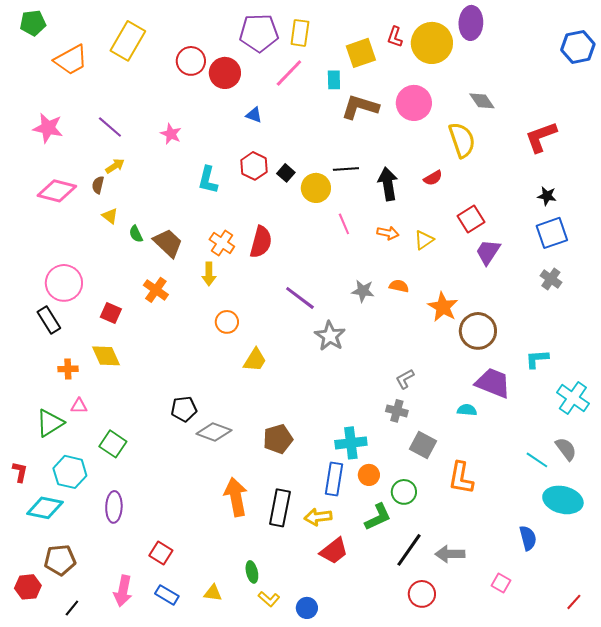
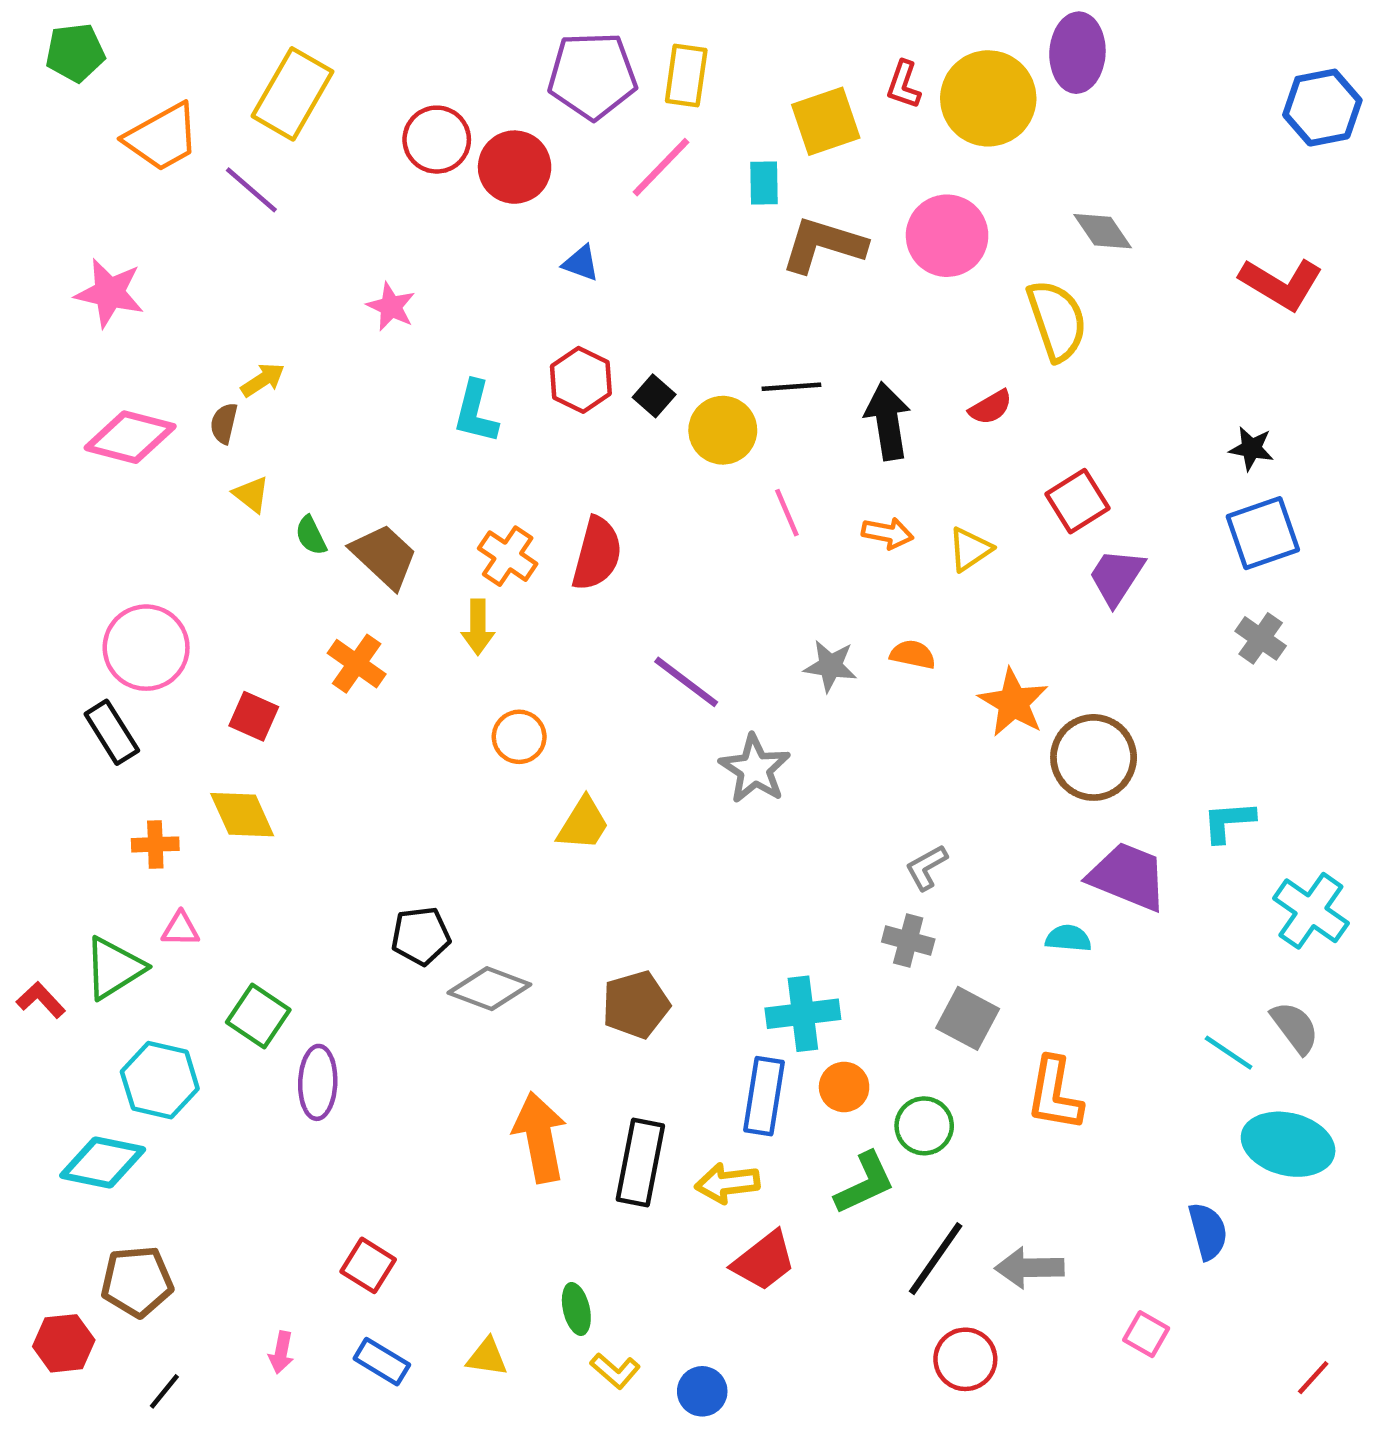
purple line: (110, 127) -> (251, 190), moved
red L-shape: (541, 137) -> (1281, 284), moved, turned -129
red L-shape: (20, 472) -> (41, 1000), moved, turned -55
purple ellipse: (114, 507) -> (318, 1082), moved
pink arrow: (123, 591) -> (281, 1352), size x0.6

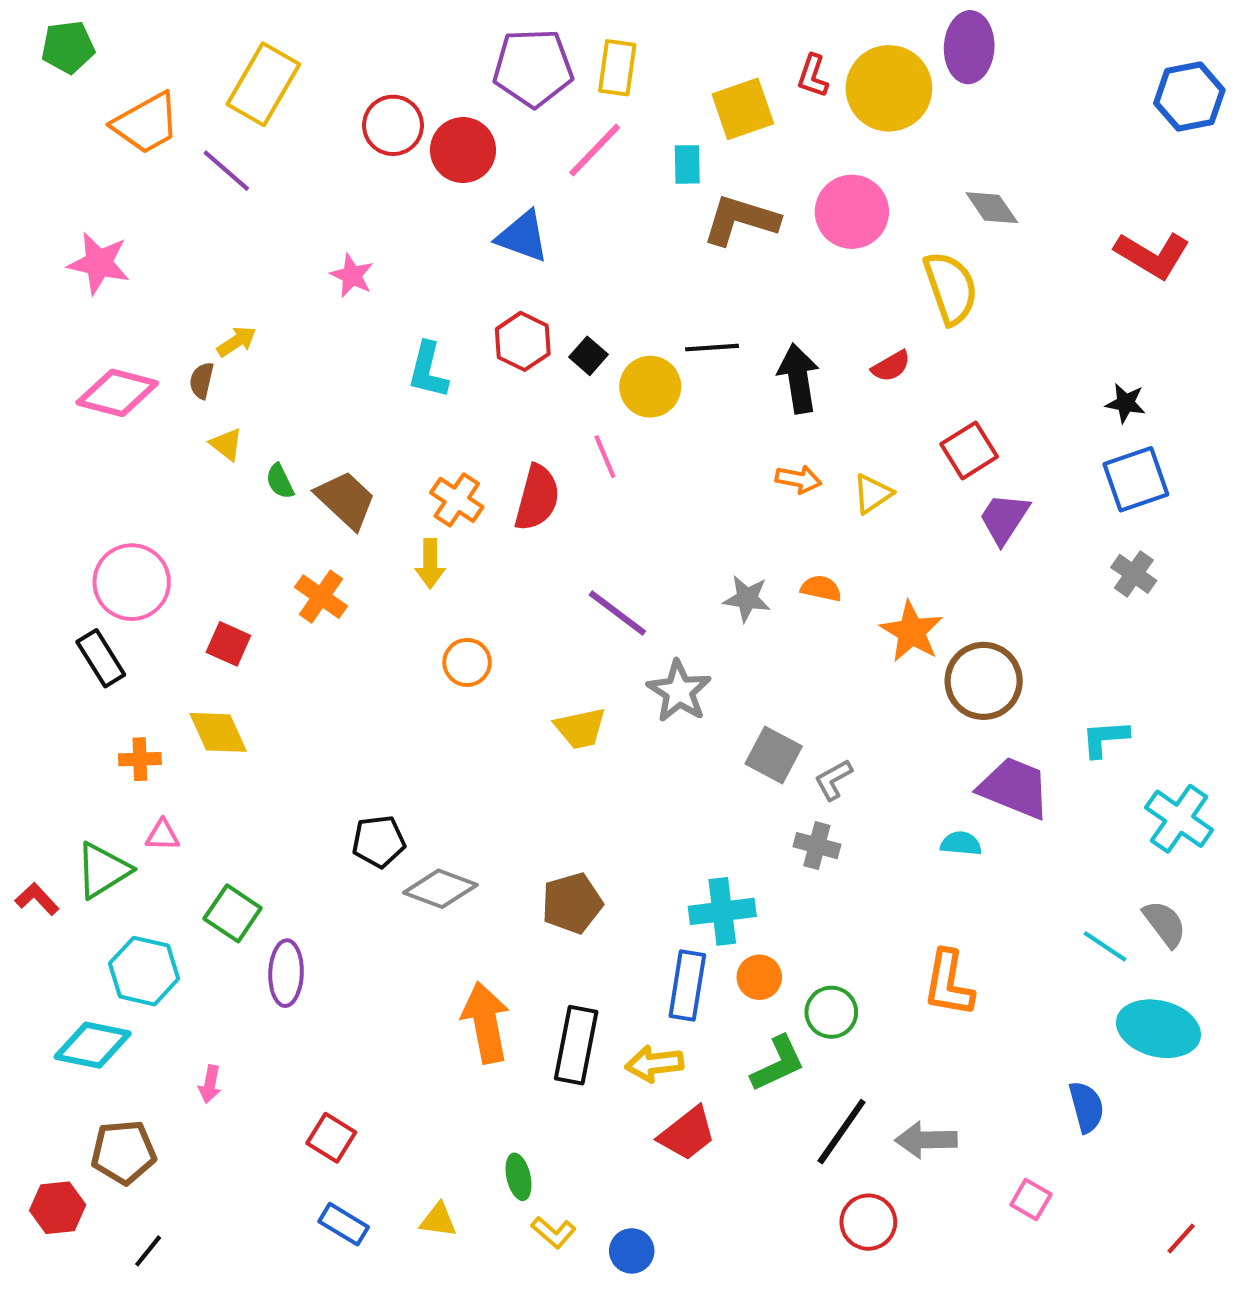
blue triangle: (581, 263) -> (523, 236), size x1.6
pink line: (787, 513) -> (605, 457), moved
yellow trapezoid: (583, 824) -> (580, 728), moved, turned 46
gray square: (968, 1018) -> (774, 755), moved
pink arrow: (281, 1352) -> (210, 1084), moved

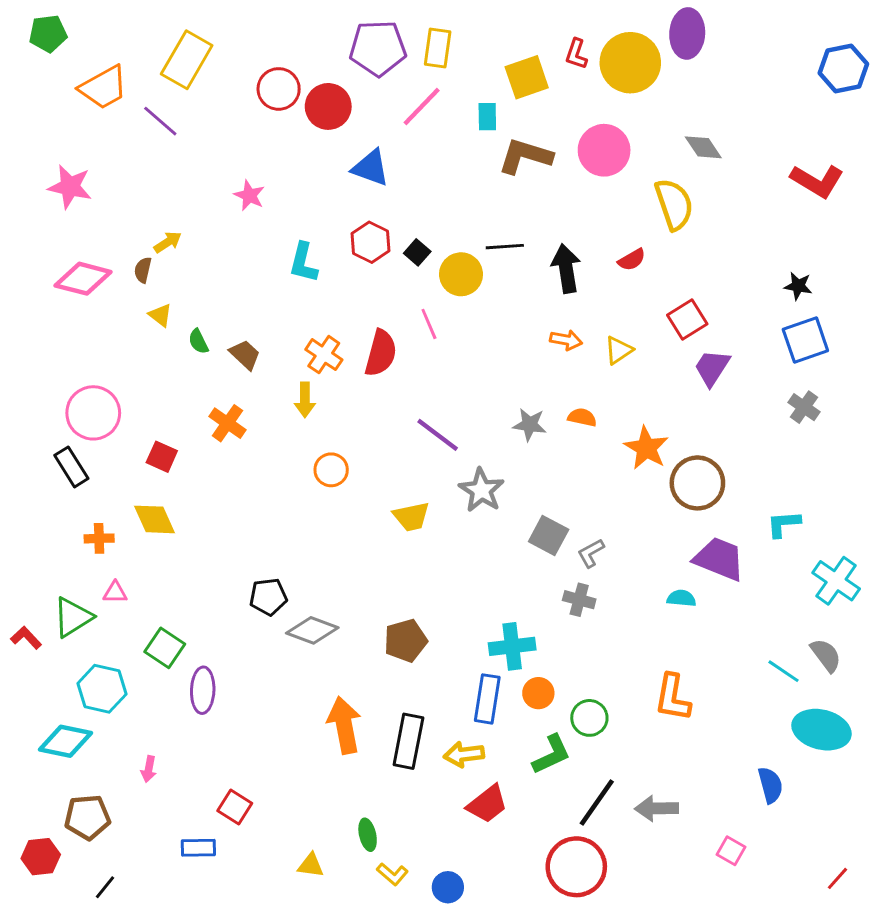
brown trapezoid: (346, 500) -> (245, 355), size x0.7
red circle: (868, 1222) -> (576, 867), moved, size x1.5
blue rectangle: (344, 1224) -> (198, 848), moved, turned -32

